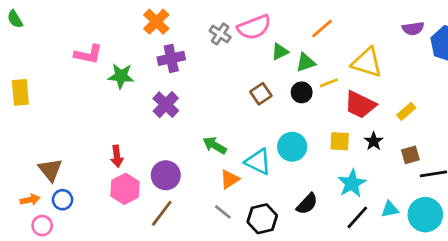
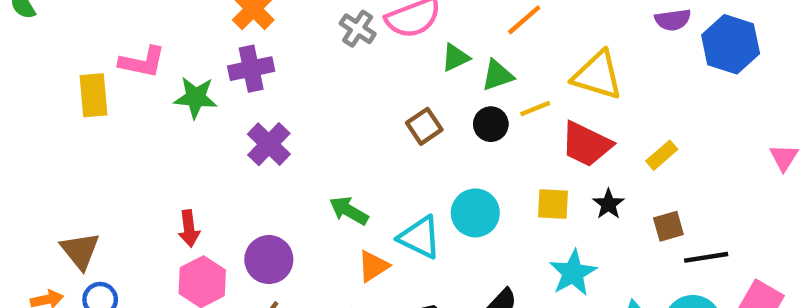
purple cross: (171, 58) -> (251, 69), moved
yellow rectangle: (20, 92) -> (93, 95), moved

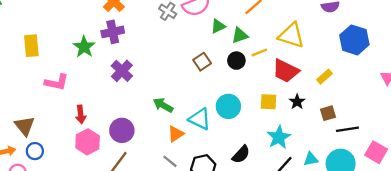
blue hexagon: (731, 44) -> (354, 40), moved
pink L-shape: (142, 62) -> (57, 82), moved
green star: (196, 97) -> (84, 47), turned 30

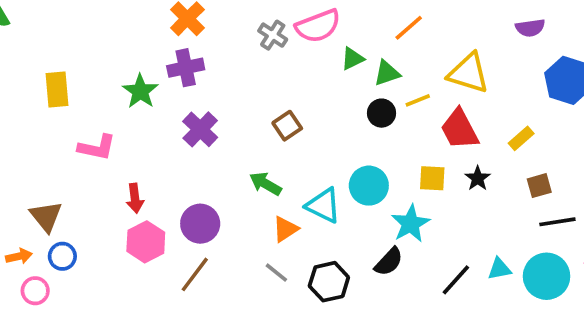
brown square: (202, 62) -> (287, 126), moved
red trapezoid: (286, 71) -> (459, 129), turned 36
brown square: (328, 113) -> (539, 186), moved
cyan star: (279, 137) -> (411, 224), moved

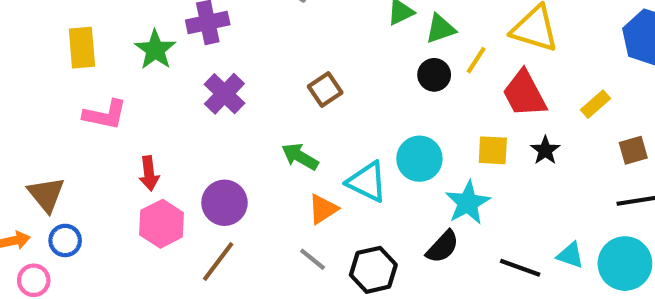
yellow rectangle: (57, 89) -> (82, 48), moved
yellow line: (418, 100) -> (476, 60), turned -35
brown square: (539, 186) -> (633, 150), moved
cyan triangle: (499, 269) -> (570, 255), turned 30
black line: (456, 280) -> (520, 268), turned 68

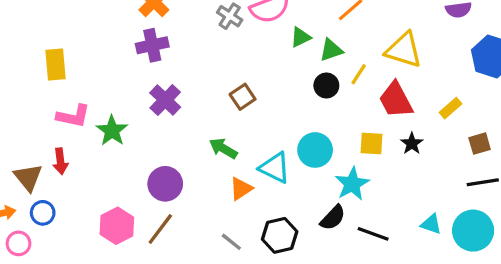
green star: (155, 50) -> (112, 131), moved
red arrow: (149, 173) -> (60, 161), moved
pink hexagon: (162, 224) -> (117, 226), moved
gray line: (313, 259) -> (231, 242), moved
black line: (520, 268) -> (373, 234), moved

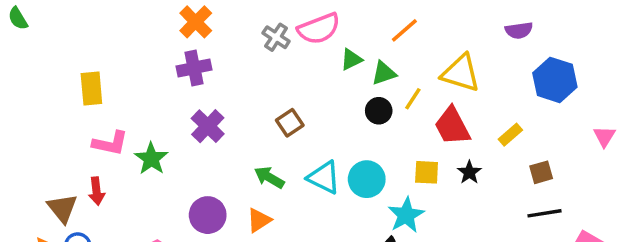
cyan triangle: (275, 168) -> (324, 177), moved
orange triangle: (241, 189) -> (259, 220), moved

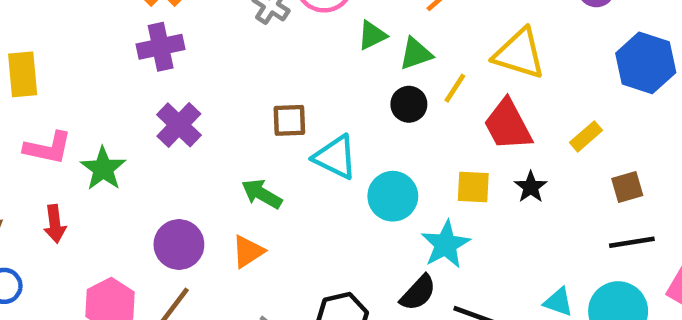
brown square: (290, 123) -> (289, 120), turned 32
cyan triangle: (324, 177) -> (335, 157), moved
red arrow: (97, 191) -> (55, 224), moved

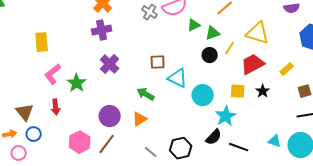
red trapezoid: (508, 125) -> (253, 64), turned 90
pink L-shape: (48, 148) -> (53, 74), turned 130

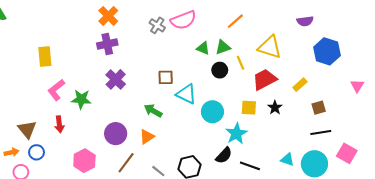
green triangle: (194, 25) -> (203, 48), moved, turned 48
yellow line: (230, 48) -> (241, 63), turned -56
green star: (77, 83) -> (81, 99), turned -30
brown line: (107, 144) -> (126, 163), moved

